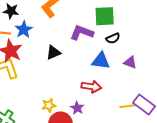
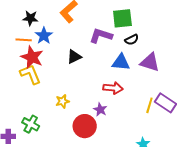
purple triangle: (130, 62) -> (150, 62), size x1.5
yellow star: (49, 105) -> (63, 101), moved
yellow line: (127, 106) -> (149, 105), turned -63

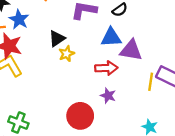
purple triangle: (150, 62) -> (131, 50), moved
yellow star: (63, 101) -> (67, 54), moved
purple star: (100, 110) -> (108, 96), moved

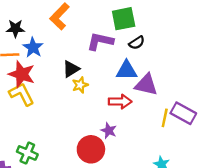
purple star: (108, 96) -> (109, 131), moved

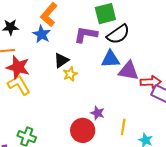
black semicircle: (137, 43) -> (118, 34), size x1.6
blue star: (33, 48) -> (42, 34), moved
red arrow: (120, 102) -> (151, 82), moved
yellow line: (165, 118) -> (123, 127), moved

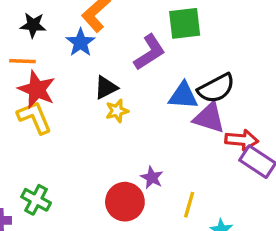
black semicircle: (118, 34) -> (216, 88), moved
purple L-shape: (86, 35) -> (150, 52), turned 130

